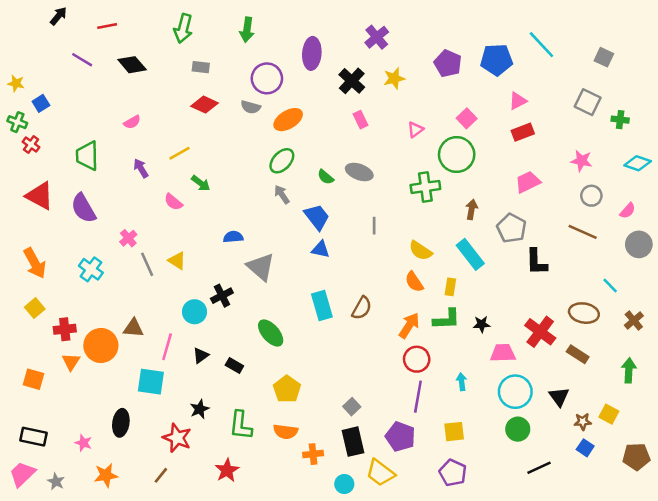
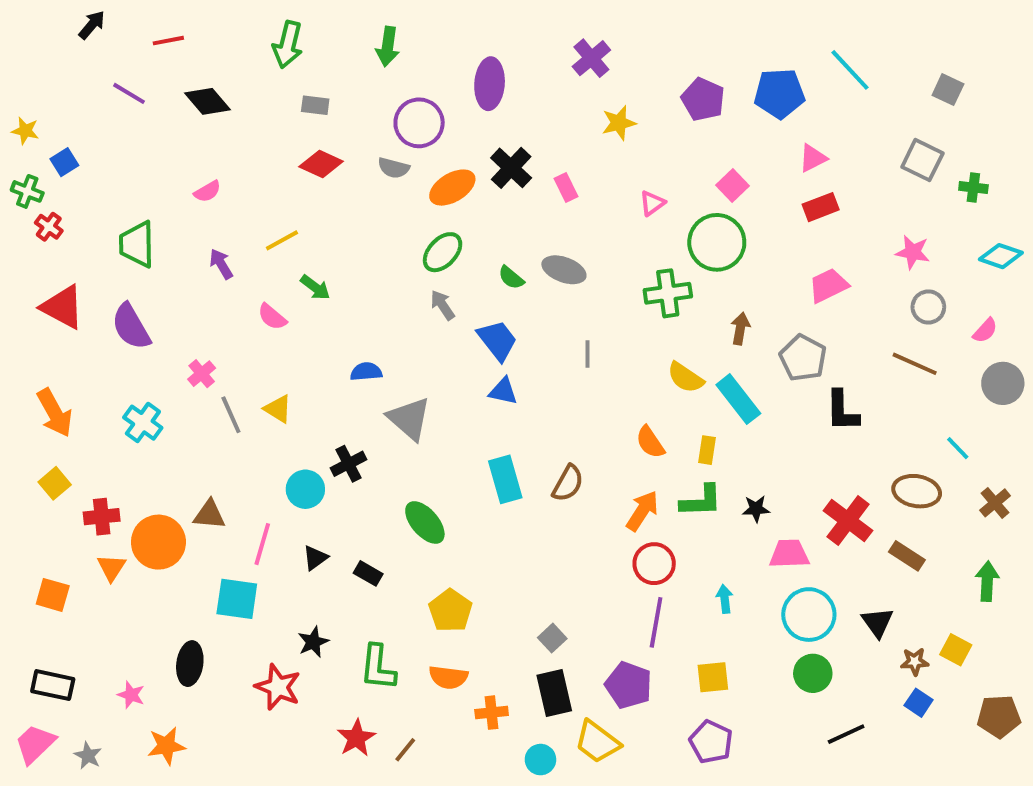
black cross: (352, 81) -> (511, 168), moved
yellow semicircle: (420, 251) -> (685, 378), moved
brown line: (161, 475) -> (405, 750), moved

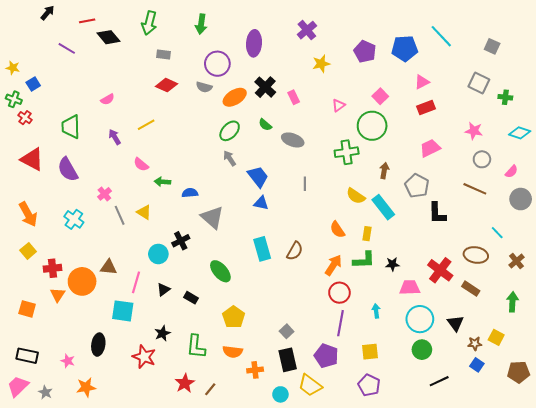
black diamond: (207, 101) -> (108, 37), moved
green semicircle: (511, 278) -> (265, 125), moved
green arrow: (315, 287) -> (162, 182), moved, turned 147

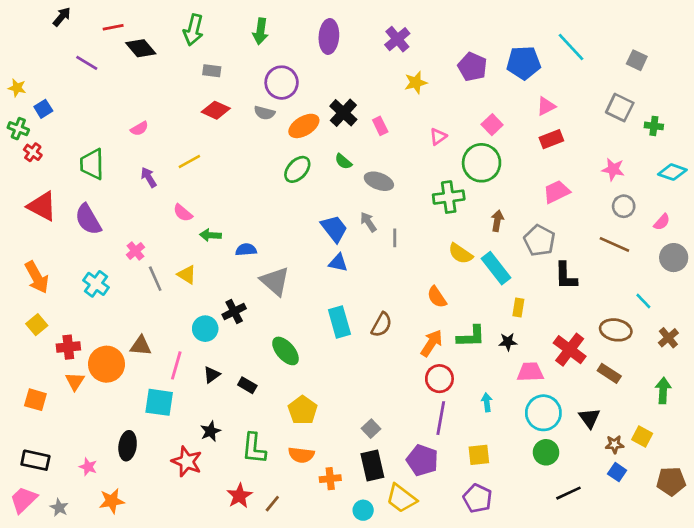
purple ellipse: (254, 43) -> (329, 36), moved
gray arrow: (230, 158) -> (368, 222), moved
yellow rectangle: (367, 234) -> (518, 308), moved

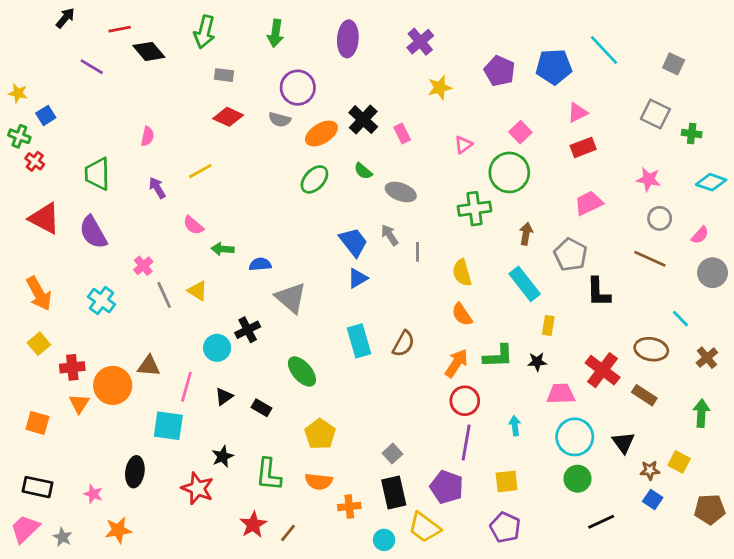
pink semicircle: (139, 129) -> (147, 136), turned -48
yellow semicircle: (460, 254) -> (462, 273), moved, turned 40
blue triangle: (338, 263) -> (358, 278), turned -42

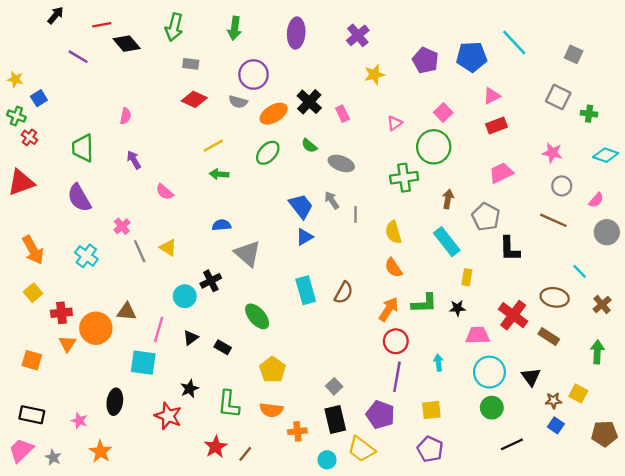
yellow line: (200, 171) -> (213, 146), moved
red triangle: (44, 218) -> (21, 182), moved, turned -48
green arrow: (223, 249) -> (219, 174), moved
orange star: (118, 530) -> (101, 452), turned -30

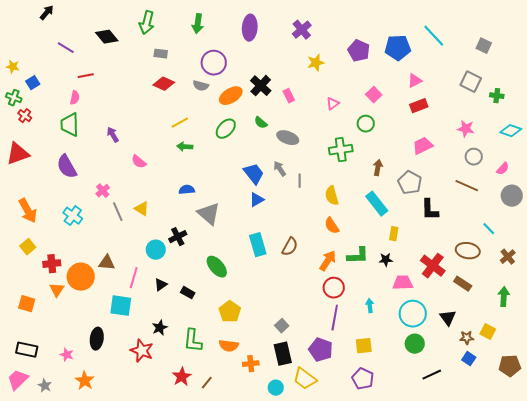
red line: (102, 25) -> (86, 76), moved
pink semicircle: (125, 116) -> (75, 98), moved
green circle: (434, 147) -> (366, 124), size x0.6

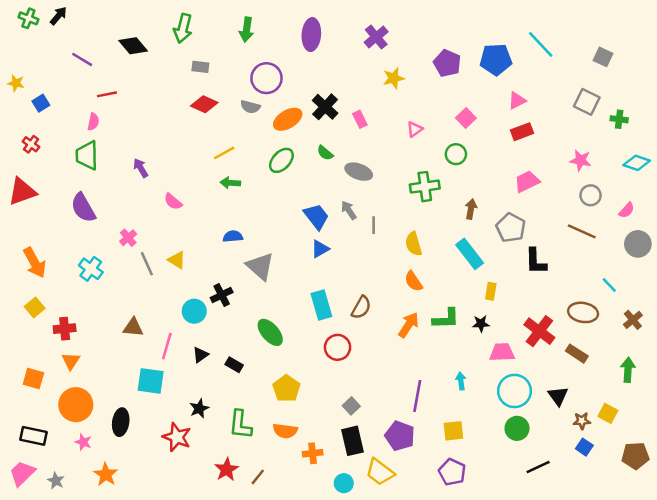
green cross: (14, 98) -> (28, 18), moved
orange circle: (81, 277) -> (76, 405), moved
red circle: (334, 288) -> (338, 347), moved

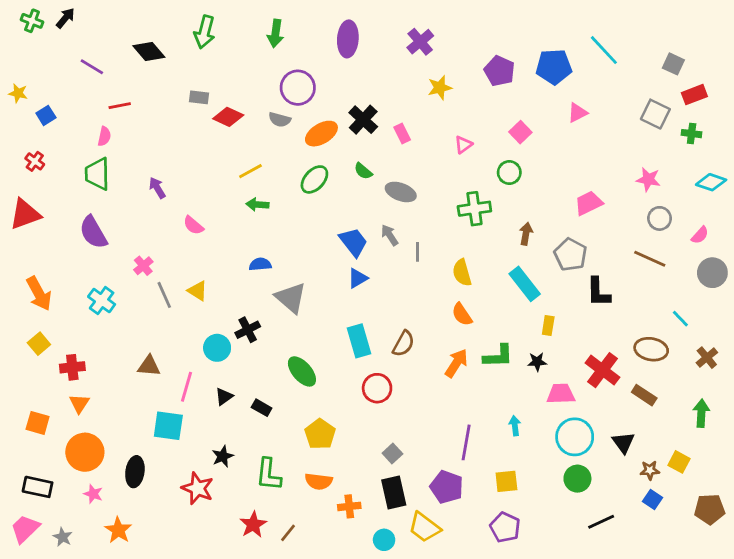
gray rectangle: (200, 67) -> (199, 97), moved
red rectangle: (522, 132) -> (694, 95), moved

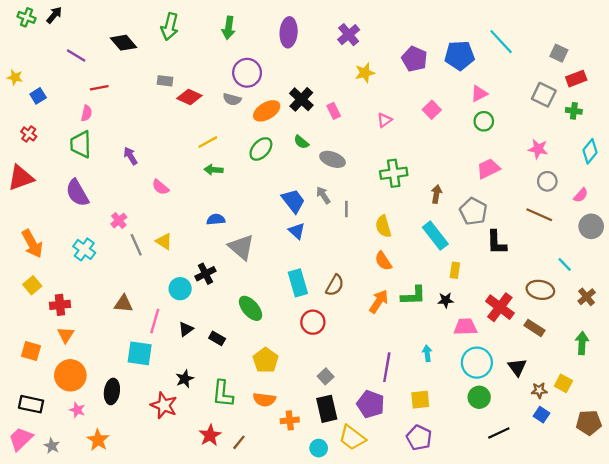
green circle: (509, 173) -> (484, 121), moved
cyan diamond: (711, 182) -> (590, 151), turned -70
blue triangle: (358, 278) -> (297, 231), turned -48

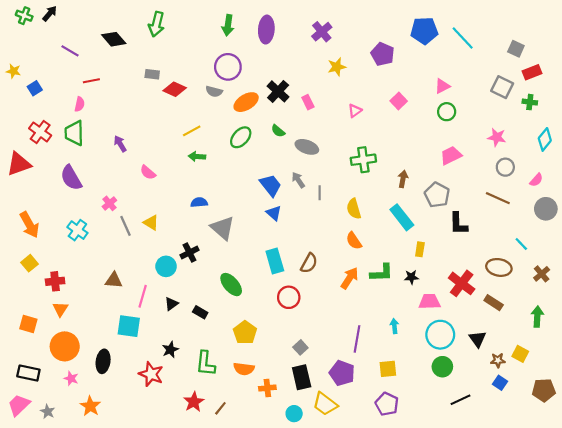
green arrow: (229, 28) -> (228, 25), moved
blue pentagon: (460, 55) -> (424, 31), moved
red cross: (29, 134) -> (40, 132), moved, size x1.5

